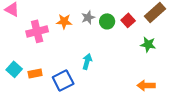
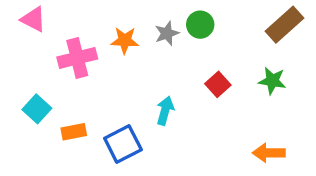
red square: (128, 20) -> (218, 84), moved
green circle: (107, 21) -> (200, 25), moved
cyan square: (14, 69) -> (37, 109), moved

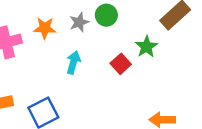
green star: (272, 81) -> (146, 47), moved, turned 30
cyan arrow: (165, 111) -> (73, 62), moved

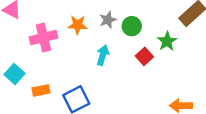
green circle: (106, 15) -> (132, 26), moved

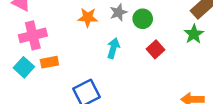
pink cross: (43, 38) -> (33, 35), moved
green star: (167, 41) -> (194, 34), moved
orange rectangle: (41, 90) -> (49, 62), moved

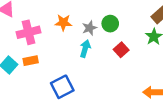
gray star: (118, 12) -> (90, 28), moved
pink cross: (33, 35) -> (28, 32), moved

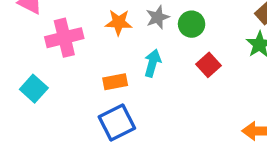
gray star: (90, 28) -> (158, 17), moved
orange rectangle: (31, 61) -> (115, 82), moved

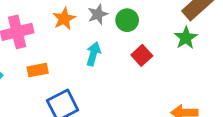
orange star: (119, 22) -> (64, 19), turned -30
orange rectangle: (115, 82) -> (38, 70), moved

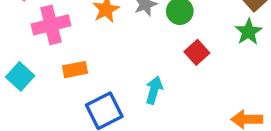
cyan arrow: (93, 54) -> (154, 90), moved

